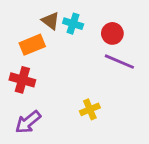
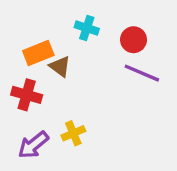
brown triangle: (51, 21) -> (60, 66), moved
yellow cross: (90, 109) -> (73, 133), moved

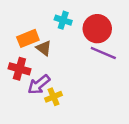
red circle: (133, 40) -> (97, 29), size x1.5
purple arrow: (33, 145) -> (39, 85), moved

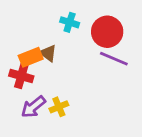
orange rectangle: (28, 38) -> (31, 57), moved
purple arrow: (39, 85) -> (33, 107), moved

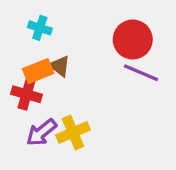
cyan cross: (70, 22) -> (40, 28), moved
yellow cross: (59, 107) -> (73, 132), size x1.4

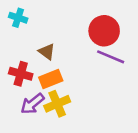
cyan cross: (40, 28) -> (18, 18), moved
orange rectangle: (38, 71) -> (51, 79), moved

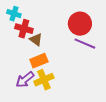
red cross: (21, 74) -> (24, 29), moved

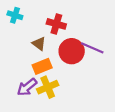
red circle: (80, 24) -> (72, 51), moved
red cross: (24, 29) -> (56, 24), moved

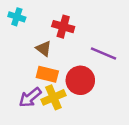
red circle: (72, 51) -> (80, 80), moved
orange rectangle: (42, 66) -> (47, 74), turned 36

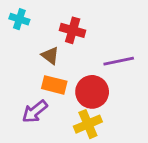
purple line: (104, 53) -> (119, 61), turned -35
yellow cross: (53, 97) -> (88, 124), moved

